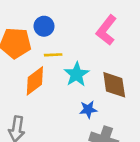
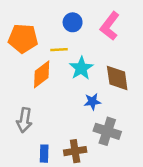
blue circle: (44, 26) -> (73, 22), moved

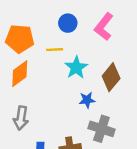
orange diamond: (42, 74) -> (20, 74), moved
brown diamond: (117, 78) -> (111, 77), turned 48

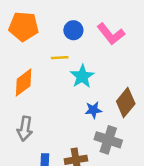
pink L-shape: (104, 27) -> (111, 34), turned -76
orange pentagon: (20, 39) -> (24, 26), moved
brown diamond: (111, 77) -> (126, 102), moved

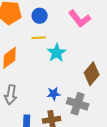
blue circle: (73, 30) -> (40, 16), moved
blue star: (93, 110) -> (54, 94), moved

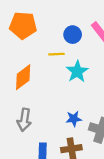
blue circle: (40, 16) -> (73, 35), moved

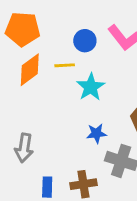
orange diamond: (23, 77) -> (30, 70), moved
blue star: (74, 119) -> (96, 133), moved

